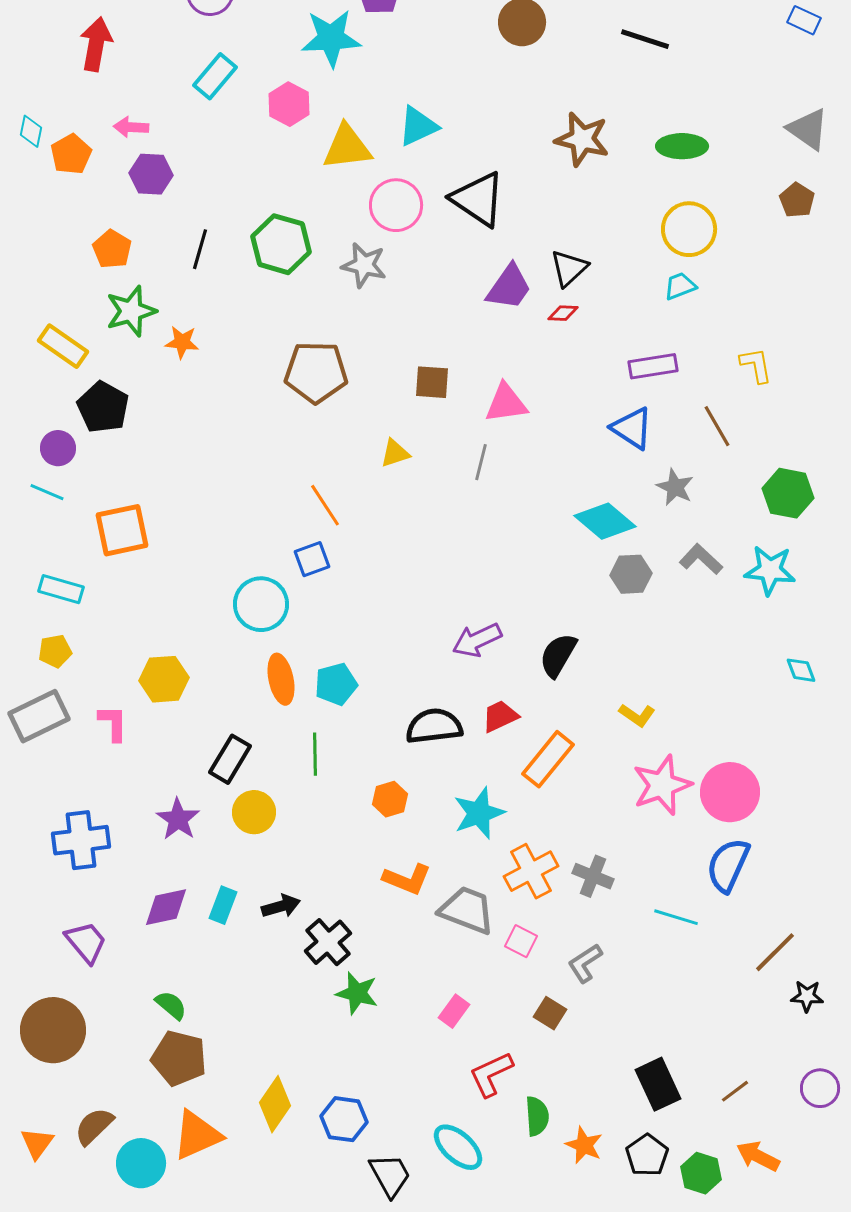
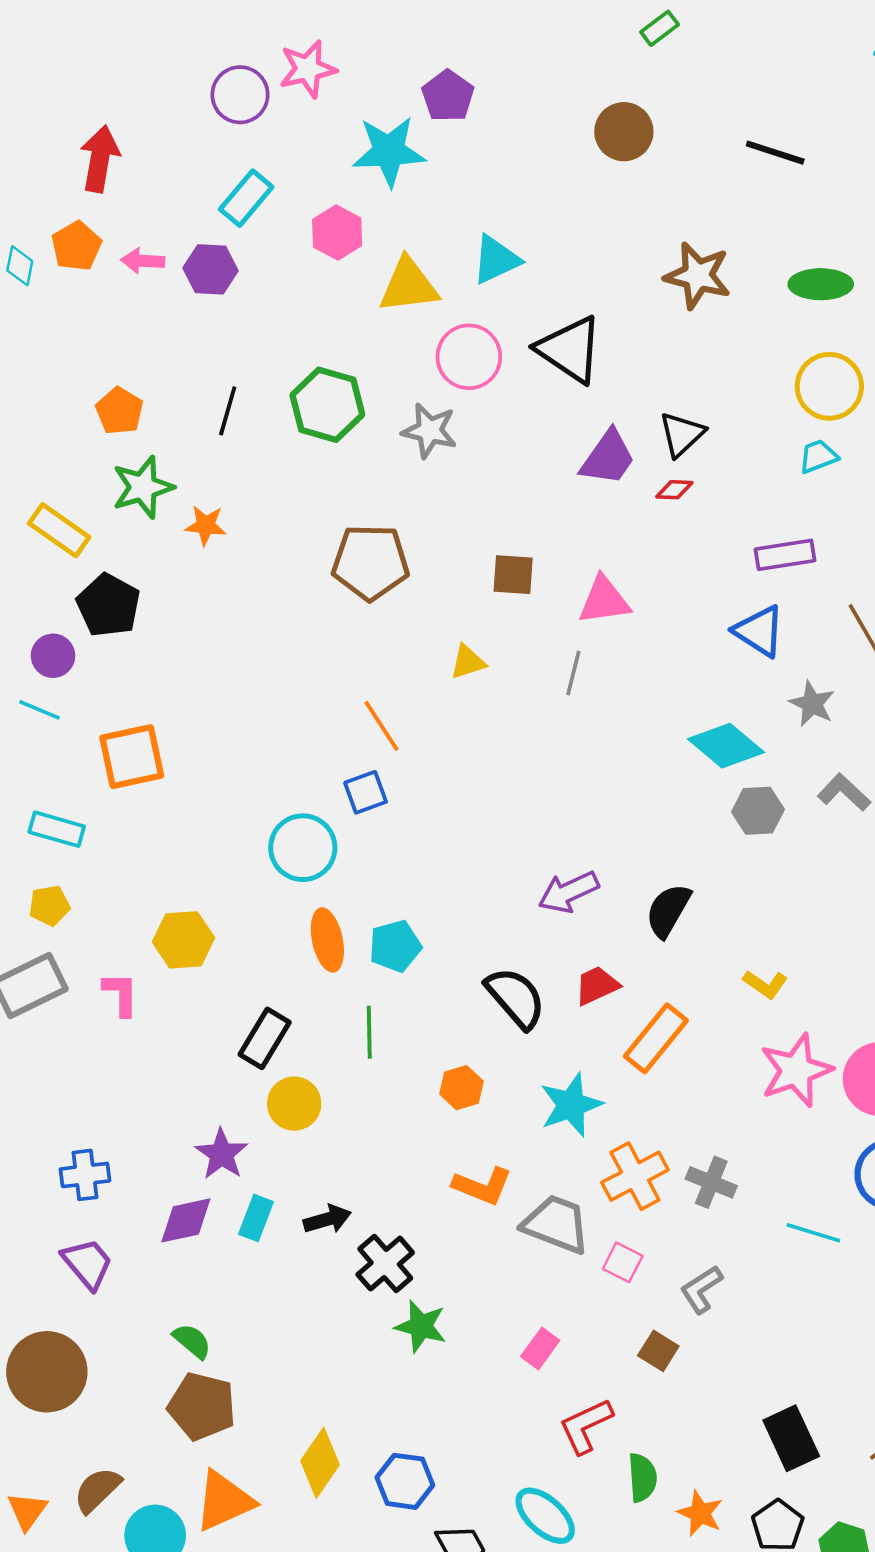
orange pentagon: (71, 154) -> (76, 246), moved
purple hexagon: (151, 174) -> (210, 269), moved
black semicircle: (434, 726) -> (516, 998), turned 56
purple star: (178, 819) -> (222, 1154), moved
blue cross: (81, 840) -> (85, 1175), moved, size x0.7

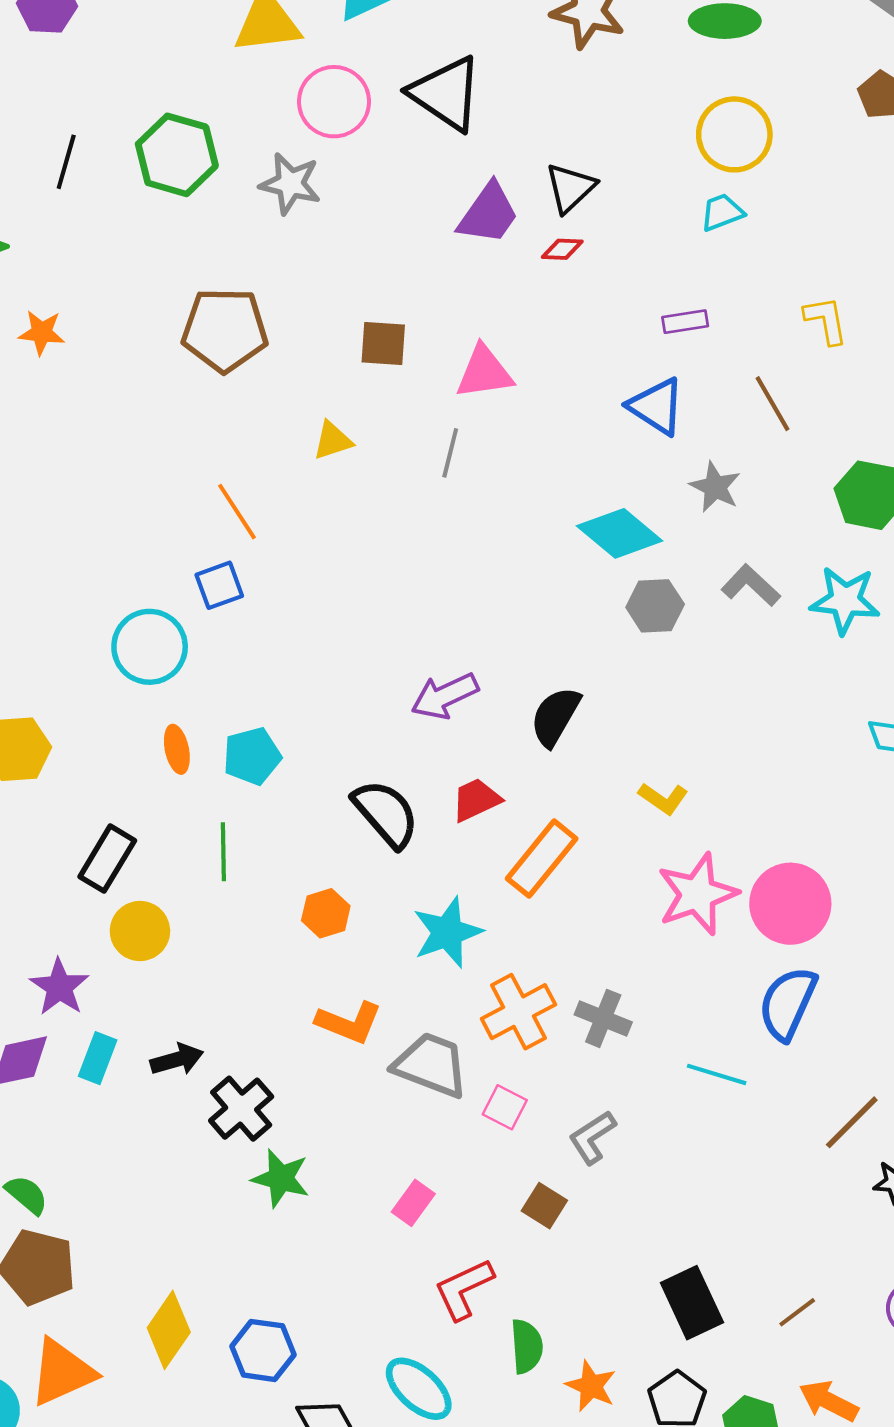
orange star: (206, 525) -> (42, 333), moved
purple rectangle: (785, 555) -> (685, 322), size x0.7
orange ellipse: (327, 940) -> (177, 749), size x0.7

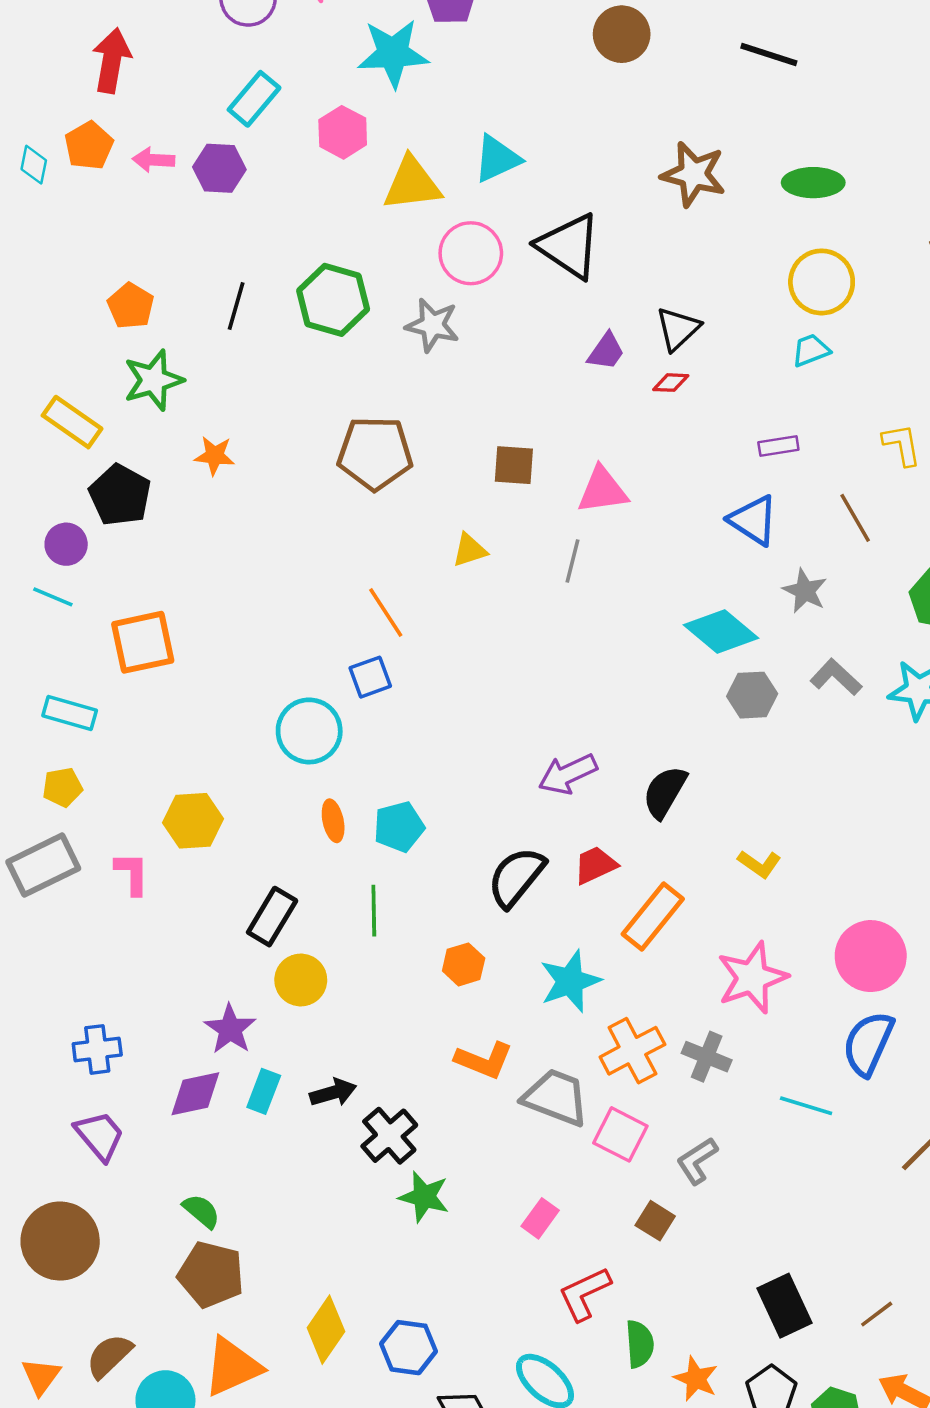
purple trapezoid: (488, 214) -> (606, 351), size x0.7
black semicircle: (386, 813) -> (516, 877), turned -100
pink star: (697, 894) -> (752, 978), moved
pink square: (505, 1107) -> (620, 1134), size x1.4

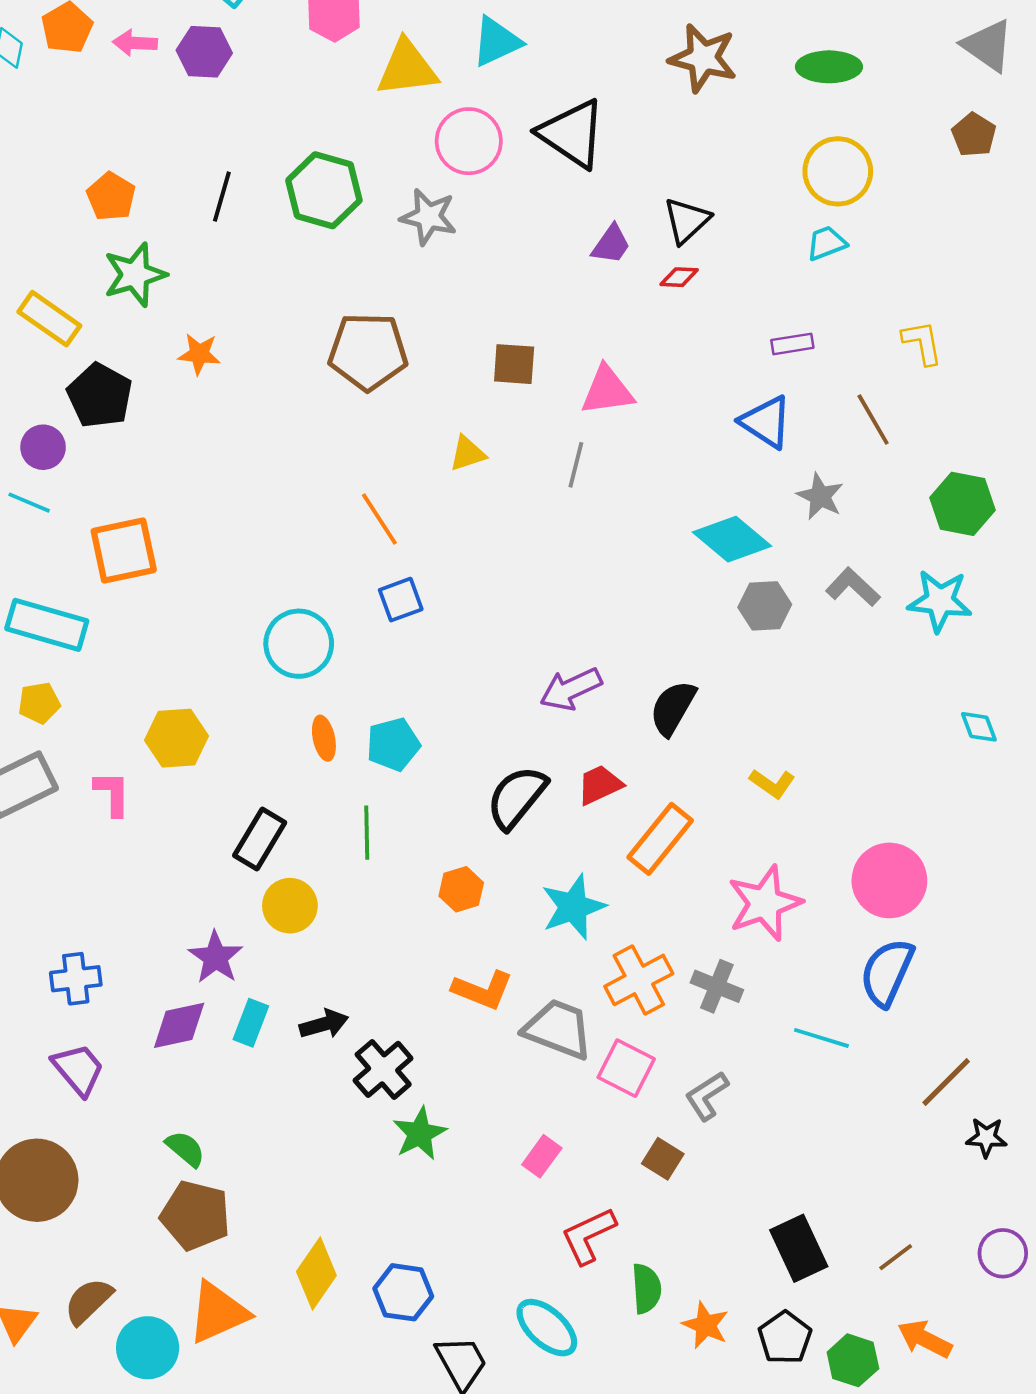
blue square: (370, 677) -> (401, 600), moved
cyan rectangle: (70, 713) -> (47, 625), size x1.4
green star: (424, 1197) -> (420, 1134), turned 30

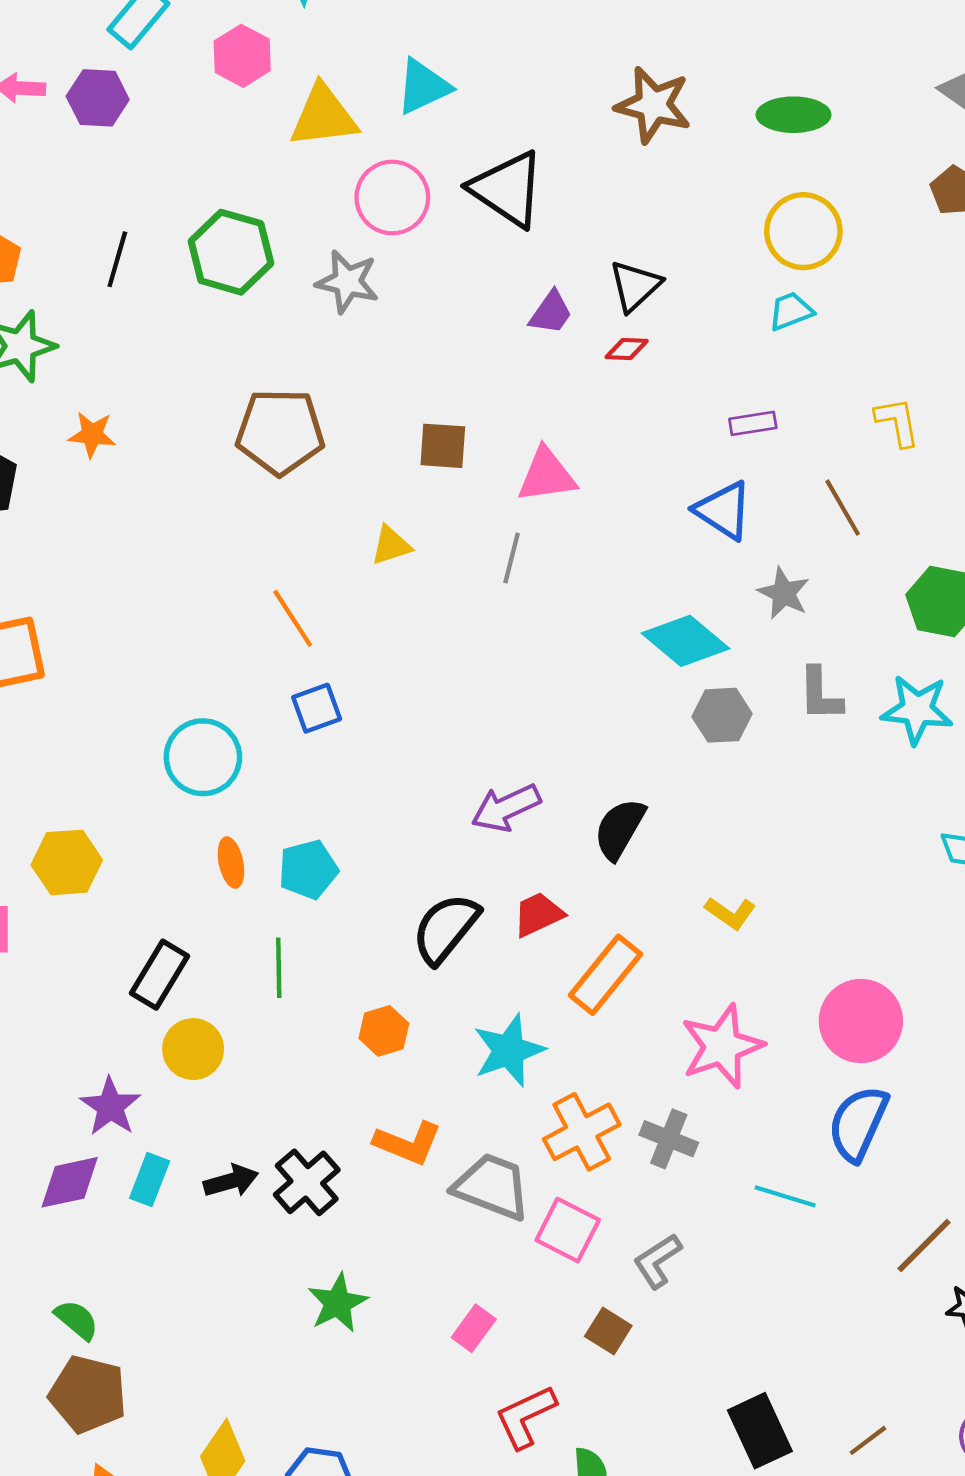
gray L-shape: (853, 587) -> (820, 694), turned -134
black cross: (383, 1069) -> (307, 1182), moved

